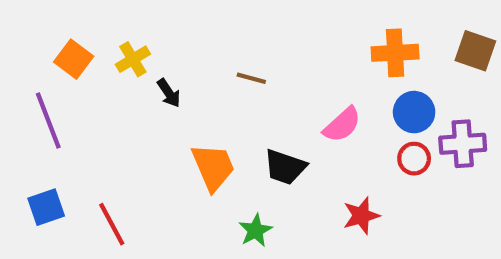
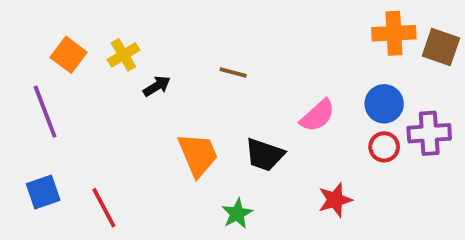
orange cross: (395, 53) -> (394, 33), moved
black arrow: (169, 93) -> (157, 86), turned -88

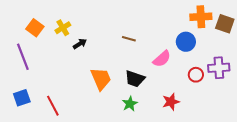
brown line: (233, 72) -> (129, 39), moved
blue circle: (384, 104) -> (186, 42), moved
green star: (237, 214) -> (130, 104), moved

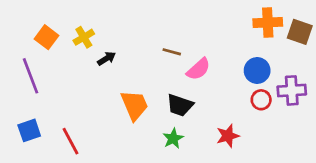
blue circle: (186, 42) -> (257, 70), moved
pink semicircle: (162, 59) -> (198, 69), moved

